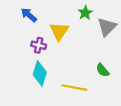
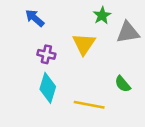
gray triangle: (107, 27) -> (128, 32), turned 36
yellow triangle: (59, 31) -> (84, 44), moved

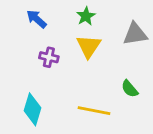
green star: (102, 16) -> (86, 16), moved
cyan diamond: (48, 88) -> (32, 109), moved

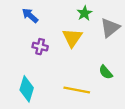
green star: (86, 16) -> (85, 13), moved
gray triangle: (135, 34) -> (110, 28), turned -30

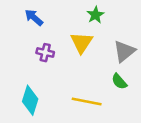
gray triangle: (110, 28) -> (124, 51), moved

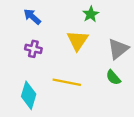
purple cross: (45, 53) -> (33, 49), moved
yellow line: (87, 102) -> (67, 82), moved

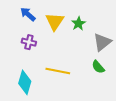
green star: (91, 14) -> (78, 24), moved
yellow triangle: (78, 40) -> (55, 21), moved

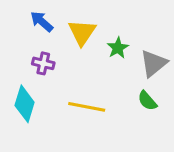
green star: (78, 24) -> (118, 48), moved
cyan diamond: (25, 82) -> (25, 104), moved

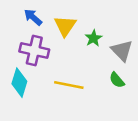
purple cross: (43, 63) -> (34, 51), size x1.6
gray triangle: (154, 63) -> (122, 51), turned -35

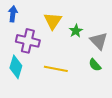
blue arrow: (33, 17) -> (13, 14), moved, turned 56

